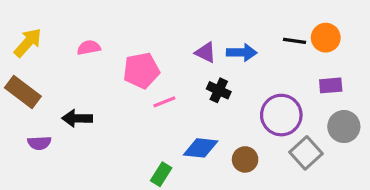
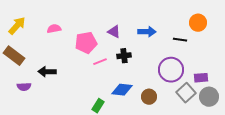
black line: (294, 41) -> (180, 40), moved
purple triangle: (206, 52) -> (114, 32), moved
purple rectangle: (331, 85) -> (201, 78), moved
black cross: (219, 90) -> (124, 56), moved, turned -32
gray circle: (344, 127) -> (209, 97), moved

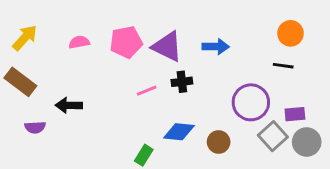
purple triangle: (114, 32) -> (167, 47), size x1.6
black line: (180, 40) -> (283, 66), moved
pink pentagon: (86, 43) -> (126, 42), moved

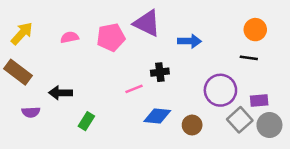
purple triangle: (167, 47) -> (147, 23), moved
pink line: (147, 91) -> (134, 89), moved
green rectangle: (144, 155) -> (86, 121), moved

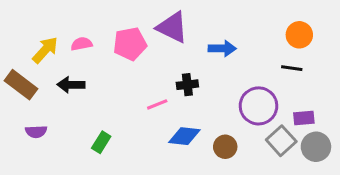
yellow arrow: (22, 33) -> (45, 50), moved
black arrow: (61, 93) -> (71, 85), moved

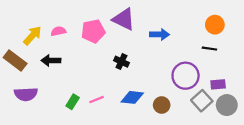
black cross: (187, 85) -> (121, 62), moved, turned 32
pink line: (157, 104) -> (96, 100), moved
purple semicircle: (36, 132) -> (26, 94), size x1.5

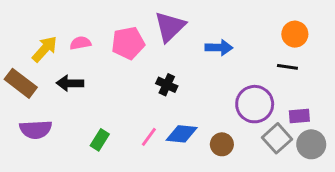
purple triangle: (124, 19) -> (170, 27), turned 50
pink line: (96, 100) -> (149, 137), moved, turned -32

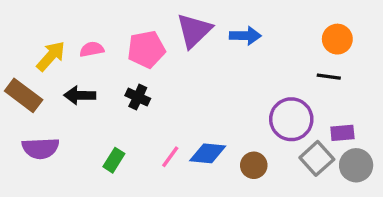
blue arrow: (219, 48) -> (245, 36), moved
black cross: (167, 85) -> (138, 97), moved

